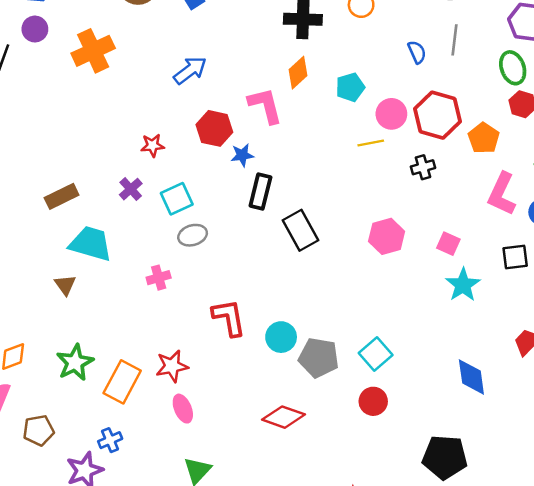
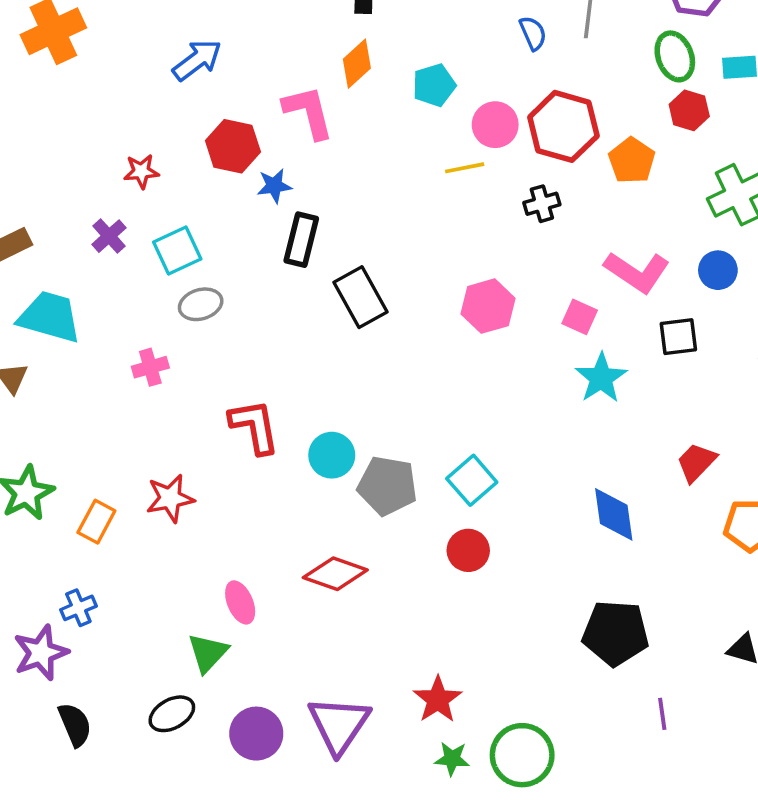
pink L-shape: (502, 194) -> (637, 272), moved, turned -81
orange rectangle: (122, 382) -> (96, 522), size x0.7
pink ellipse: (183, 409) -> (240, 602), moved
black pentagon: (445, 457) -> (616, 633), moved

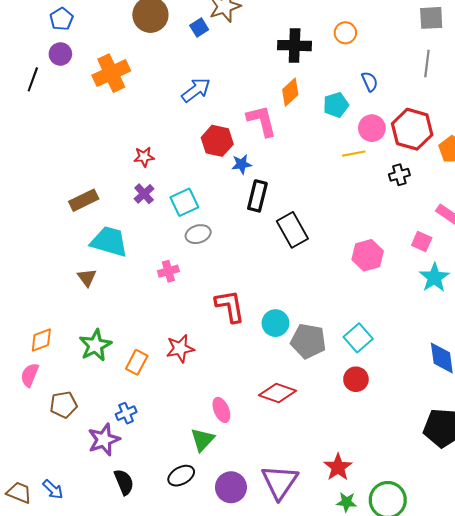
blue semicircle: (533, 33) -> (370, 82), moved
red star: (141, 171) -> (144, 157), moved
pink hexagon: (488, 306) -> (368, 255), moved

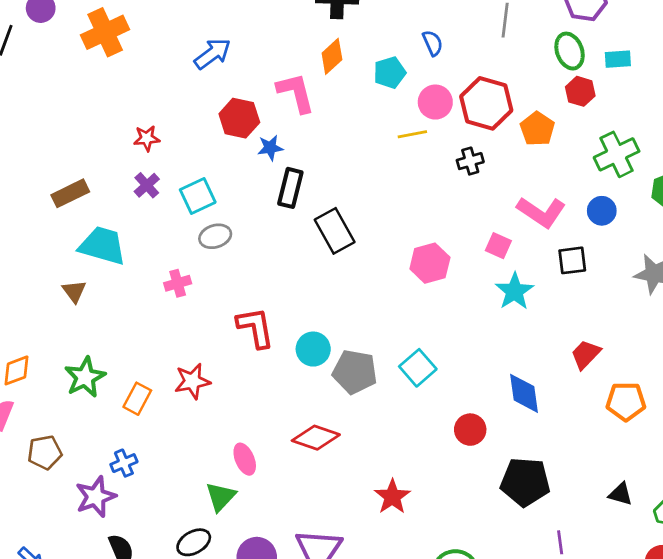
red circle: (356, 379) -> (470, 430), moved
red star: (338, 467) -> (392, 497), moved

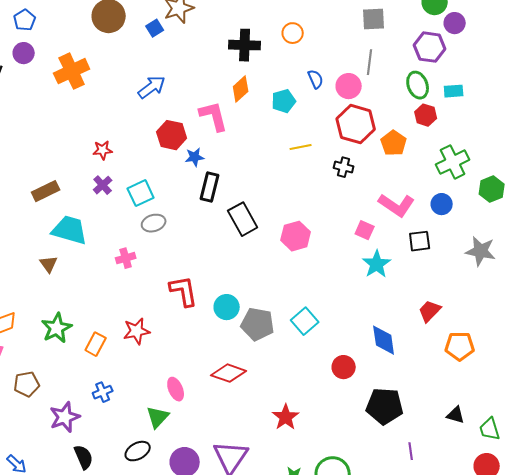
pink circle: (435, 102) -> (349, 86), moved
black cross: (470, 161) -> (344, 167), turned 30
pink hexagon: (430, 263) -> (296, 236), moved
blue cross: (124, 463) -> (103, 392), moved

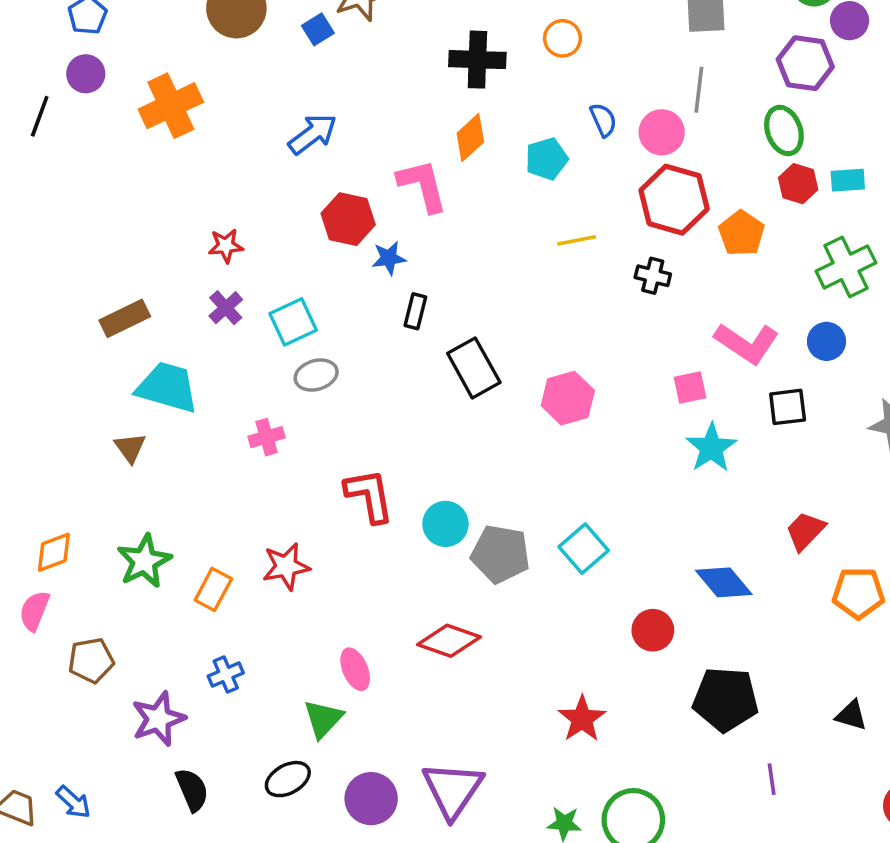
cyan rectangle: (454, 91) -> (848, 180), moved
black rectangle: (210, 187) -> (415, 311), size x0.7
pink square: (365, 230) -> (690, 387), turned -36
blue diamond: (384, 340) -> (724, 582), turned -32
red star: (286, 417) -> (582, 719), moved

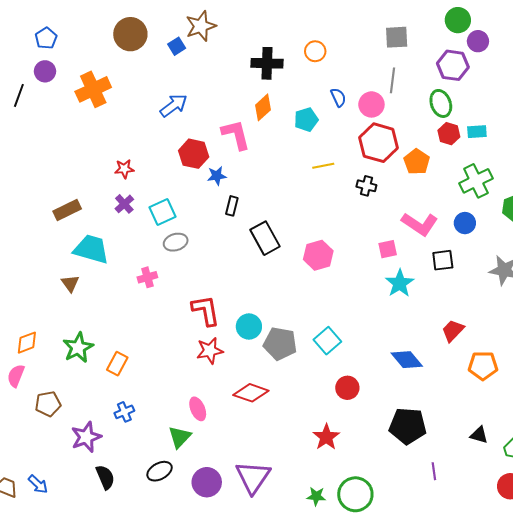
red star: (286, 566) -> (210, 351), moved
red circle: (653, 630) -> (347, 388), moved

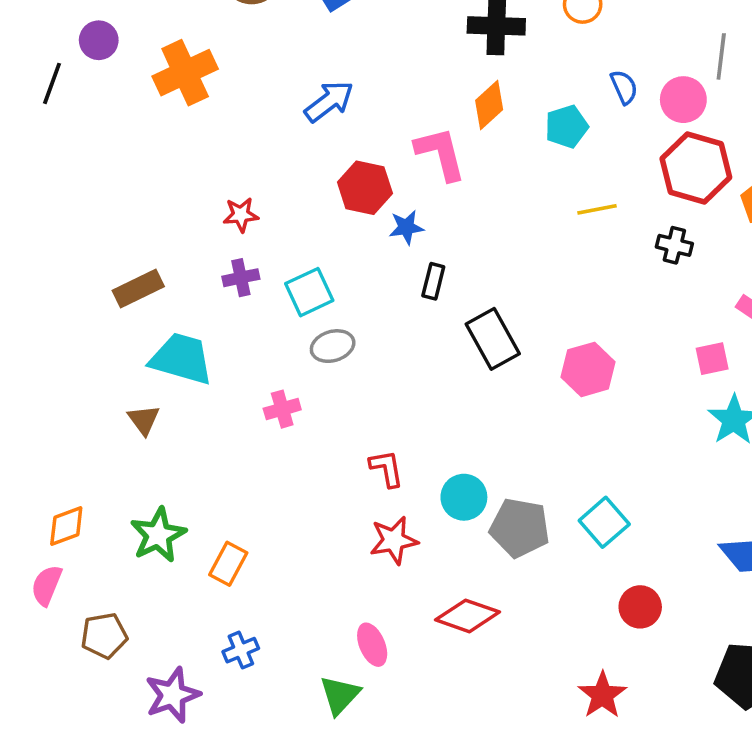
purple cross: (124, 204) -> (241, 278), turned 30
red L-shape: (206, 310) -> (387, 468), size x0.7

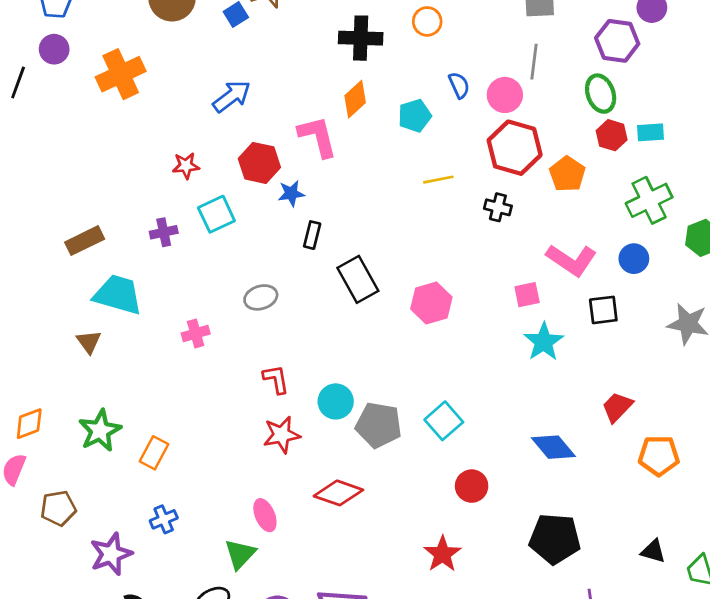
red star: (241, 215) -> (186, 166), moved
cyan square: (309, 292) -> (216, 214), moved
gray ellipse: (333, 346) -> (261, 297), moved

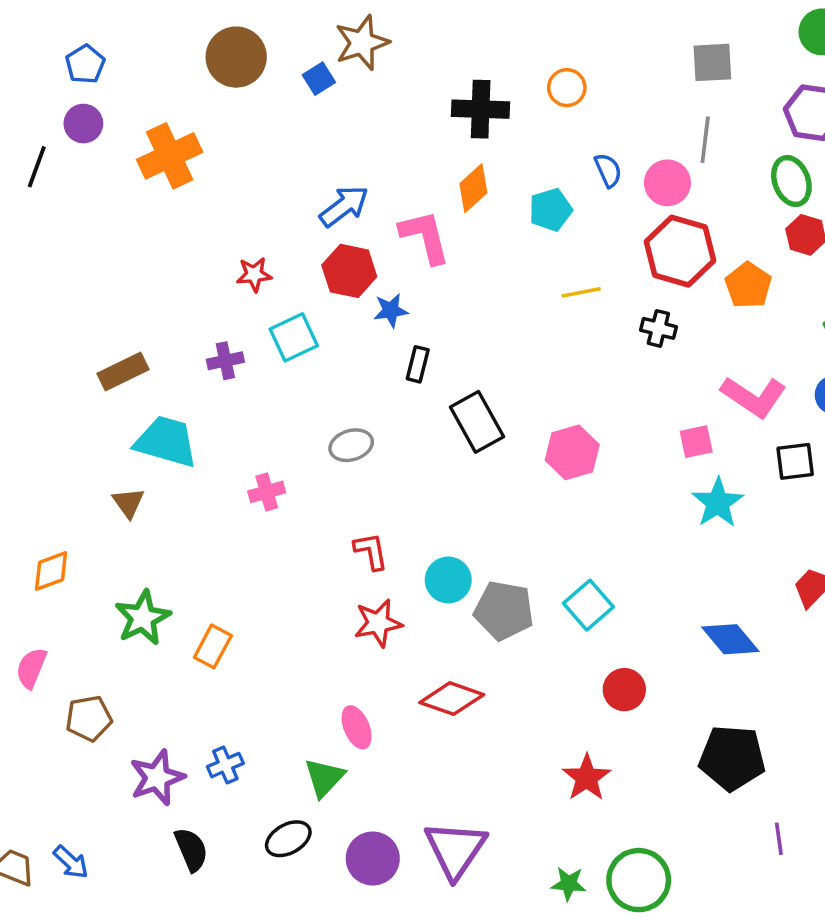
blue arrow: (232, 96) -> (344, 206), moved
orange diamond: (29, 424) -> (51, 571), moved
blue cross: (164, 519) -> (225, 765), moved

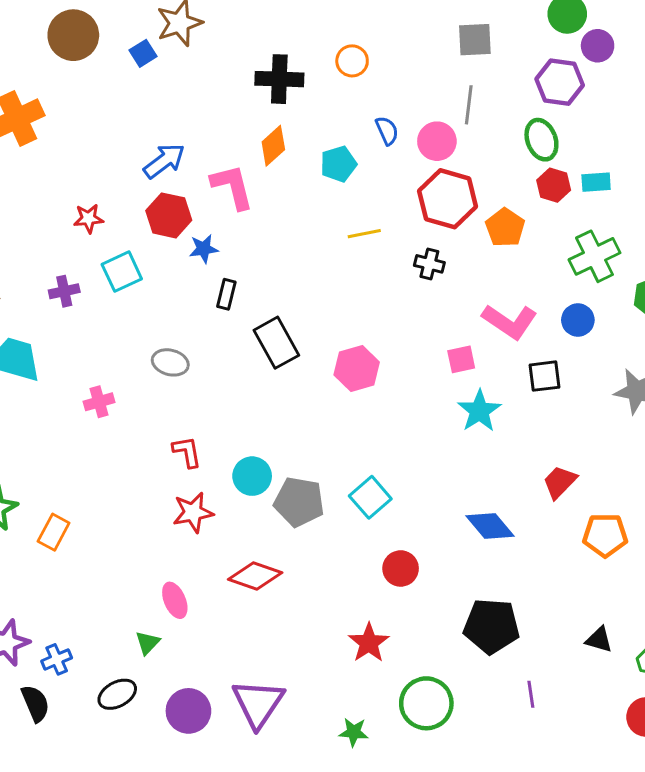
gray ellipse: (351, 445) -> (170, 362), turned 32
blue cross: (225, 765) -> (57, 659), moved
green triangle: (324, 778) -> (148, 643), size x0.7
green circle: (639, 880) -> (426, 703), moved

